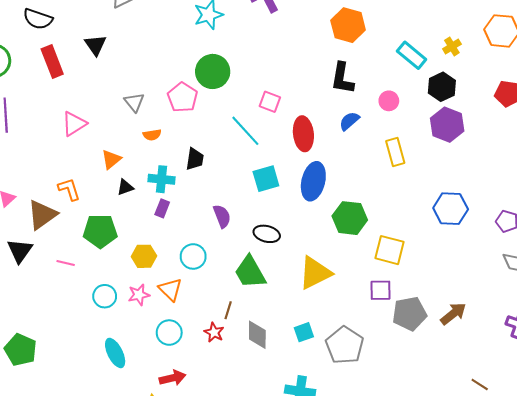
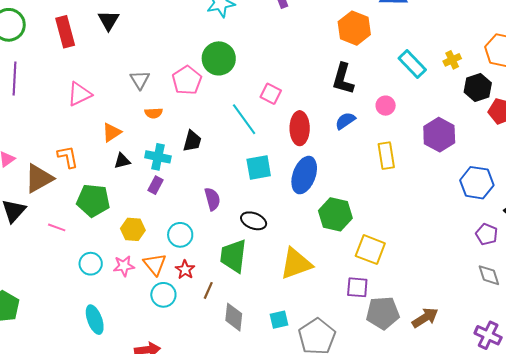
black hexagon: (442, 87) -> (478, 88), moved
blue hexagon: (451, 209) -> (477, 183), moved
green trapezoid: (250, 272) -> (233, 256), turned 30
red star: (214, 332) -> (185, 270), moved
cyan circle: (169, 333) -> (163, 295), moved

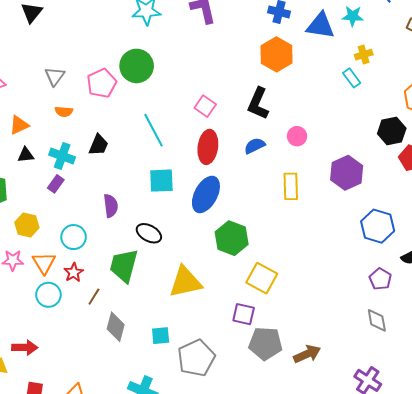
yellow cross: (452, 60) -> (364, 55), moved
cyan rectangle: (412, 64) -> (352, 78), moved, size x0.7
pink square: (271, 94) -> (205, 106), moved

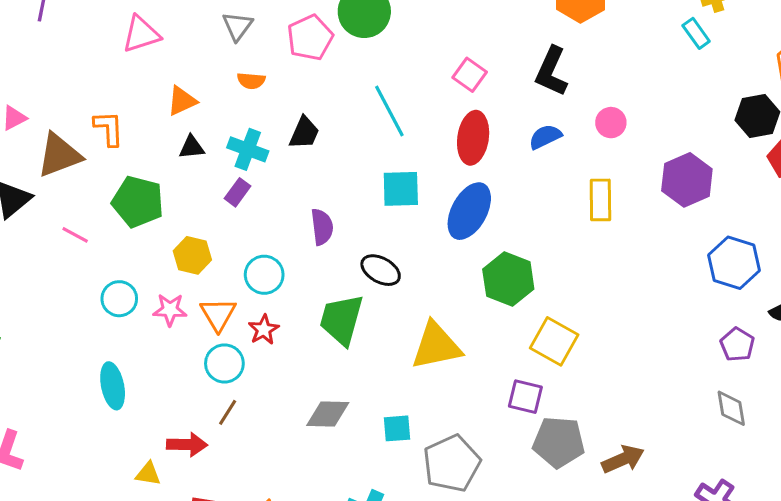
brown line: (94, 297) -> (228, 412), moved
gray diamond: (116, 327) -> (328, 414), turned 76

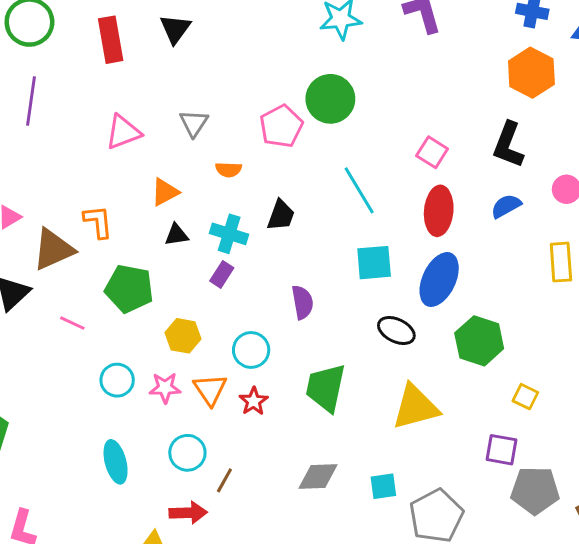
gray triangle: (238, 26) -> (194, 123), moved
black ellipse: (381, 270) -> (396, 330), moved
yellow square: (554, 341) -> (525, 397), size x0.6
cyan circle: (224, 363) -> (187, 453), moved

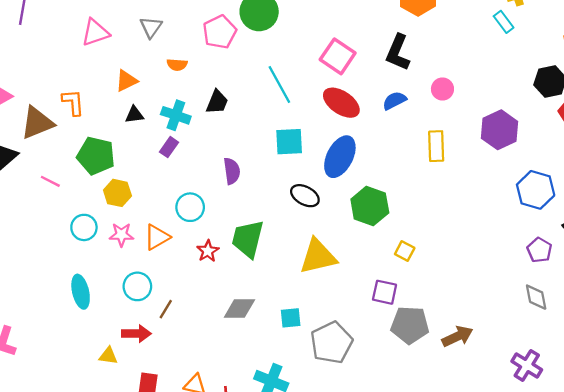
pink square: (432, 152) -> (338, 56), size x1.4
red ellipse: (439, 211) -> (341, 103), turned -63
yellow hexagon: (183, 336) -> (117, 193), moved
orange triangle: (210, 389) -> (157, 237), turned 32
red star: (254, 401) -> (208, 251), moved

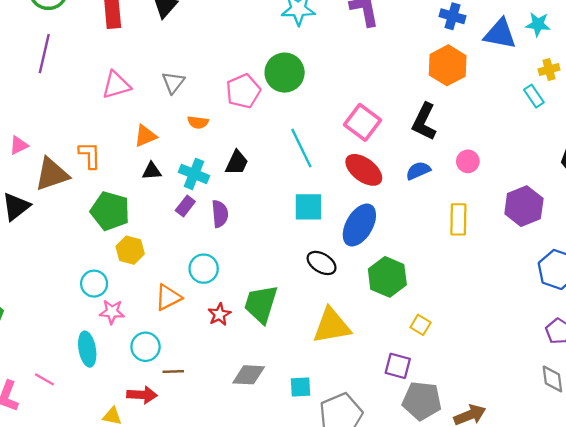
purple semicircle: (232, 171) -> (220, 214), moved
pink line: (50, 181) -> (44, 379), moved
pink star: (121, 235) -> (112, 312), moved
brown line: (166, 309) -> (173, 371), turned 54

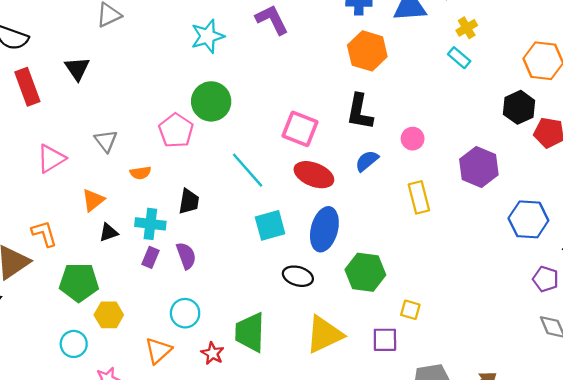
cyan circle: (94, 284) -> (74, 344), moved
purple square: (398, 366) -> (385, 340), moved

